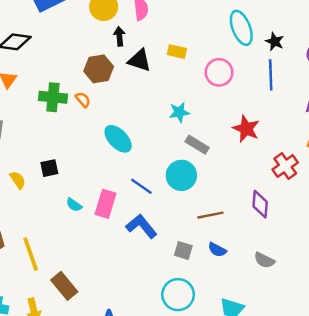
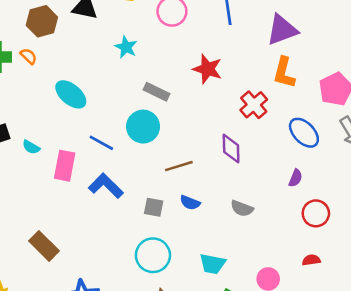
cyan star: (179, 112) -> (126, 47), moved, turned -30
cyan semicircle: (74, 205) -> (31, 147), moved
brown rectangle: (64, 286) -> (44, 246), moved

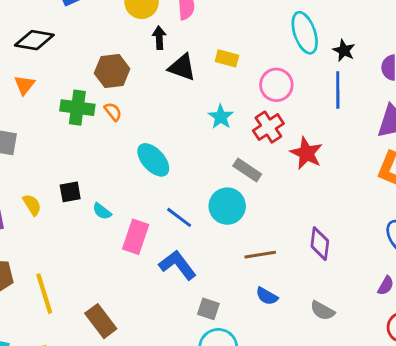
brown hexagon: (42, 21) -> (112, 71), moved
red cross: (254, 105) -> (268, 127), moved
gray square: (154, 207) -> (208, 309), moved

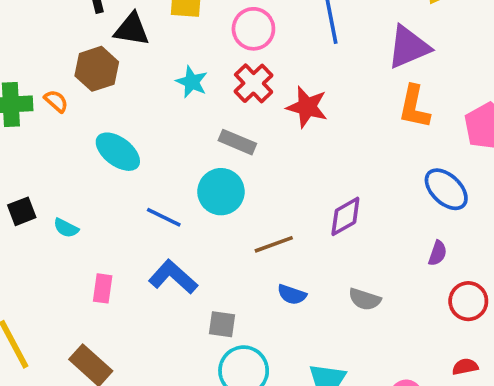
brown hexagon: (112, 71) -> (97, 69), moved
pink rectangle: (136, 237) -> (103, 288), moved, size x0.7
purple diamond: (320, 244) -> (345, 216), turned 64

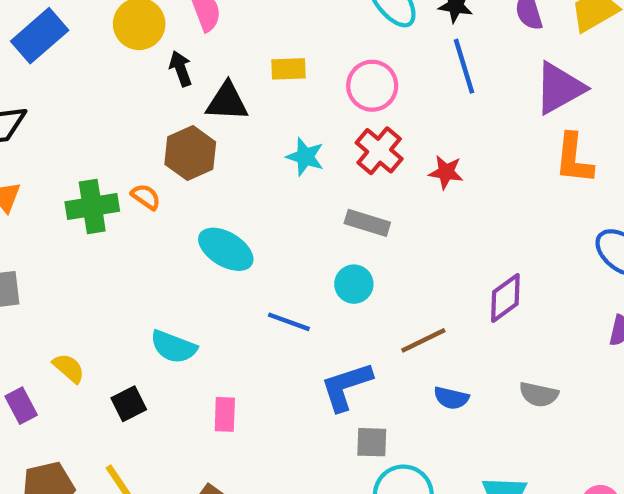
red star: (307, 107) -> (446, 172), size x0.7
cyan circle: (221, 192) -> (354, 284), size x0.7
black square: (22, 211) -> (129, 404), moved
cyan semicircle: (66, 228) -> (174, 347), size x1.5
blue L-shape: (173, 277) -> (346, 386), moved, turned -54

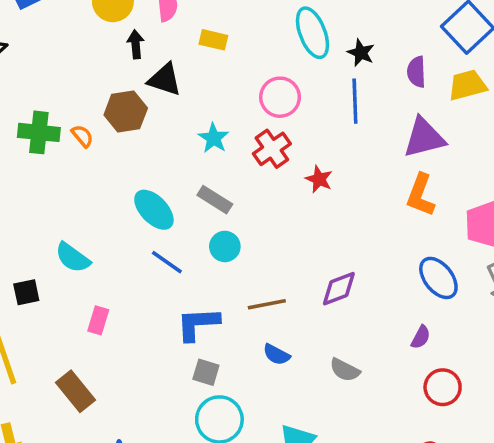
yellow rectangle: (288, 69) -> (213, 40), moved
gray rectangle: (367, 223) -> (215, 200), moved
cyan ellipse: (226, 249) -> (154, 210), moved

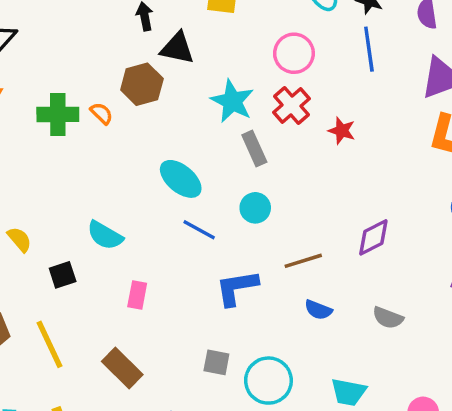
cyan star: (214, 138) -> (232, 101), size x1.4
gray rectangle: (215, 200) -> (254, 149), moved, turned 40
gray square: (206, 372) -> (216, 362), moved

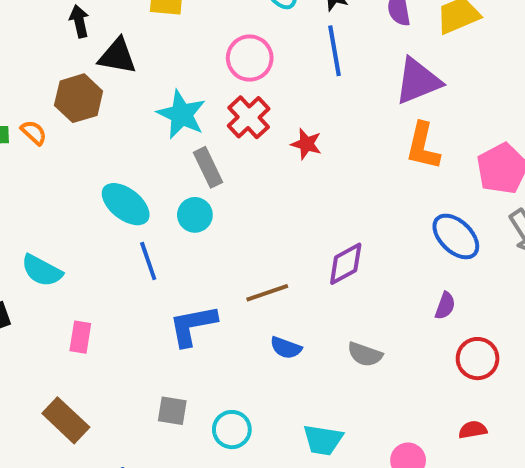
cyan circle: (255, 208) -> (195, 215), moved
blue line: (199, 230) -> (148, 261), turned 44
cyan circle: (268, 381) -> (232, 430), size x0.7

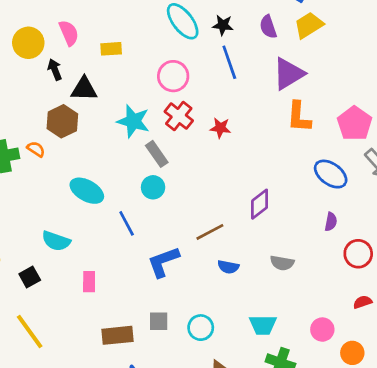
cyan ellipse: (126, 204) -> (87, 191), moved
brown rectangle: (66, 420) -> (118, 335), moved, turned -40

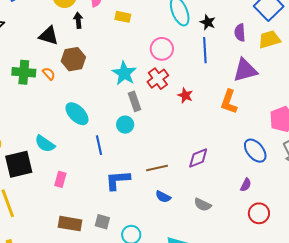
black triangle: (84, 89) -> (49, 36), moved
orange L-shape: (299, 117) -> (229, 102), moved
black square: (30, 277) -> (19, 164), size x1.8

